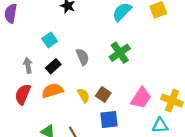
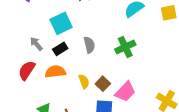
cyan square: (50, 40) -> (61, 23), size x1.5
gray arrow: (28, 65) -> (36, 44), turned -40
pink trapezoid: (141, 98) -> (125, 92), moved

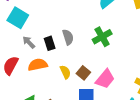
cyan square: (61, 23) -> (18, 18), moved, turned -30
gray arrow: (36, 44) -> (29, 42), moved
black rectangle: (60, 49) -> (50, 43), moved, turned -72

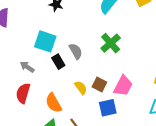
cyan square: (18, 18) -> (45, 41), moved
gray arrow: (29, 42) -> (27, 67), moved
orange semicircle: (38, 65) -> (54, 103), moved, turned -96

